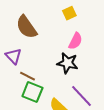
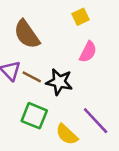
black star: (67, 63) -> (59, 82), moved
brown line: (27, 76) -> (32, 77), moved

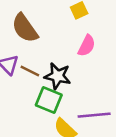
green square: (34, 116) -> (49, 100), moved
purple line: (96, 121) -> (94, 115), turned -52

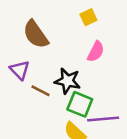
brown line: (30, 71) -> (41, 91), moved
green square: (49, 100) -> (80, 104), moved

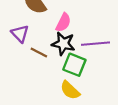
pink semicircle: (96, 52) -> (63, 23), moved
purple line: (103, 119) -> (96, 44), moved

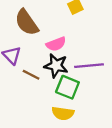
pink semicircle: (63, 23) -> (56, 44), turned 42
yellow semicircle: (70, 90) -> (63, 113), turned -35

